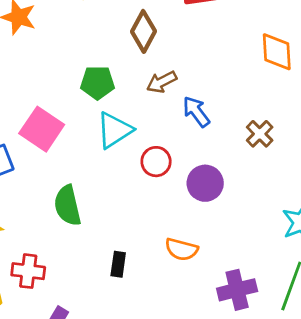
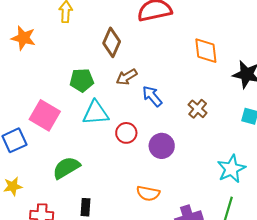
cyan triangle: (114, 130) -> (96, 113), turned 32
green semicircle: (68, 205) -> (66, 168), turned 76
black rectangle: (118, 264) -> (85, 207), moved

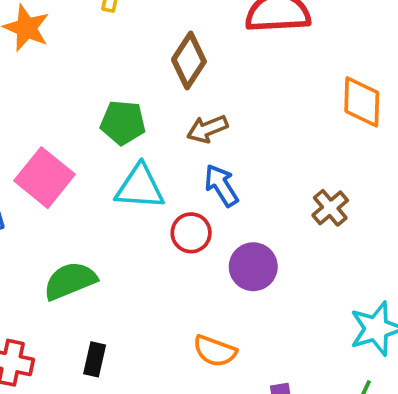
blue arrow: (152, 96) -> (221, 185), moved

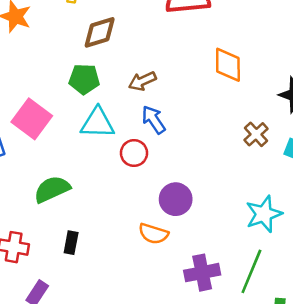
brown diamond: (189, 60) -> (100, 32), moved, turned 42
orange diamond: (362, 102) -> (228, 65), moved
brown cross: (330, 208) -> (256, 134), moved
purple circle: (253, 267) -> (176, 199), moved

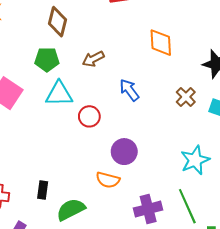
brown diamond: (100, 32) -> (57, 22), turned -56
blue arrow: (154, 120) -> (129, 90), moved
green semicircle: (52, 189) -> (71, 210), moved
green line: (251, 271) -> (187, 206), turned -44

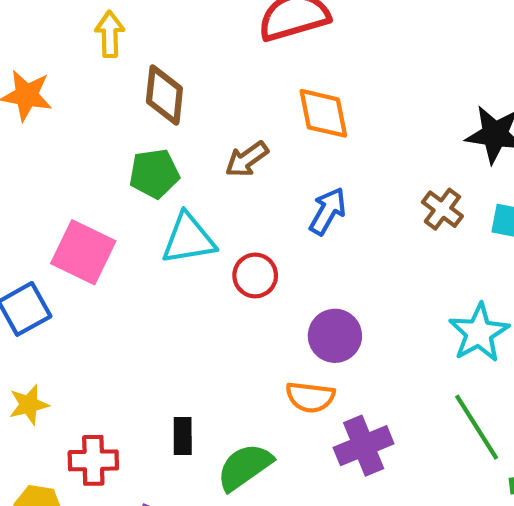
orange diamond: (161, 43) -> (323, 113), moved
blue arrow: (129, 90) -> (328, 211), turned 75
purple cross: (148, 209) -> (364, 446), moved

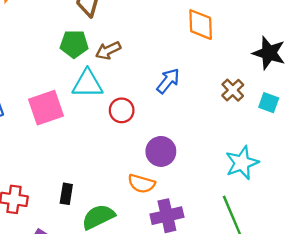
orange diamond: (323, 113) -> (201, 25), moved
brown arrow: (247, 159) -> (108, 50), moved
pink square: (83, 252) -> (46, 108), moved, turned 36

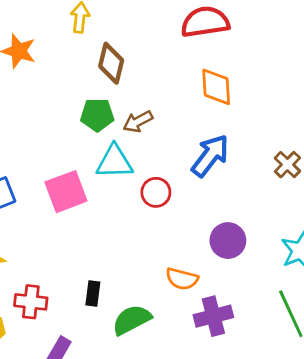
orange diamond: (201, 25) -> (216, 87), moved
blue arrow: (168, 81) -> (210, 156), size x1.4
purple circle: (161, 151) -> (228, 241), moved

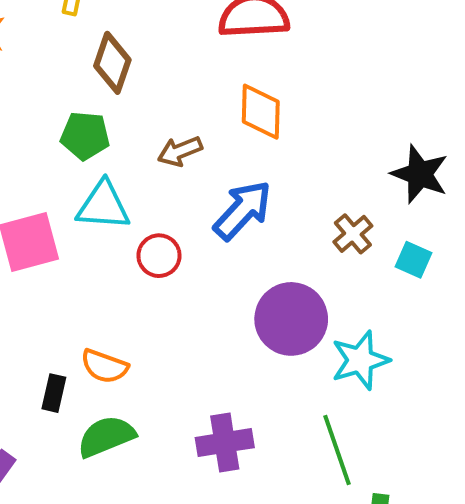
brown arrow: (138, 122) -> (180, 151), moved
purple circle: (228, 241) -> (291, 319), moved, size x1.4
orange semicircle: (182, 279) -> (104, 366), moved

